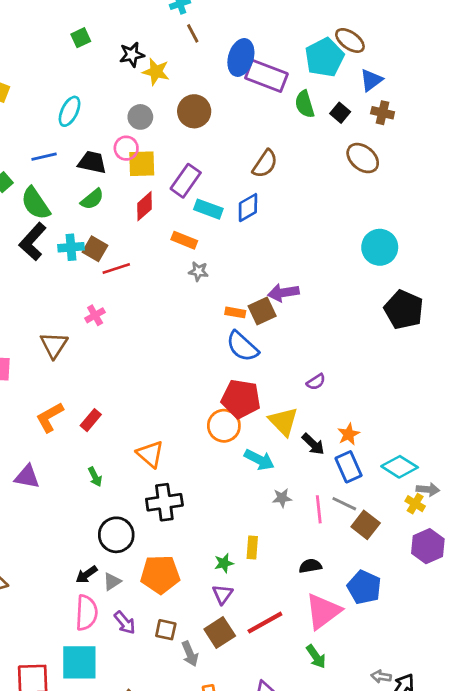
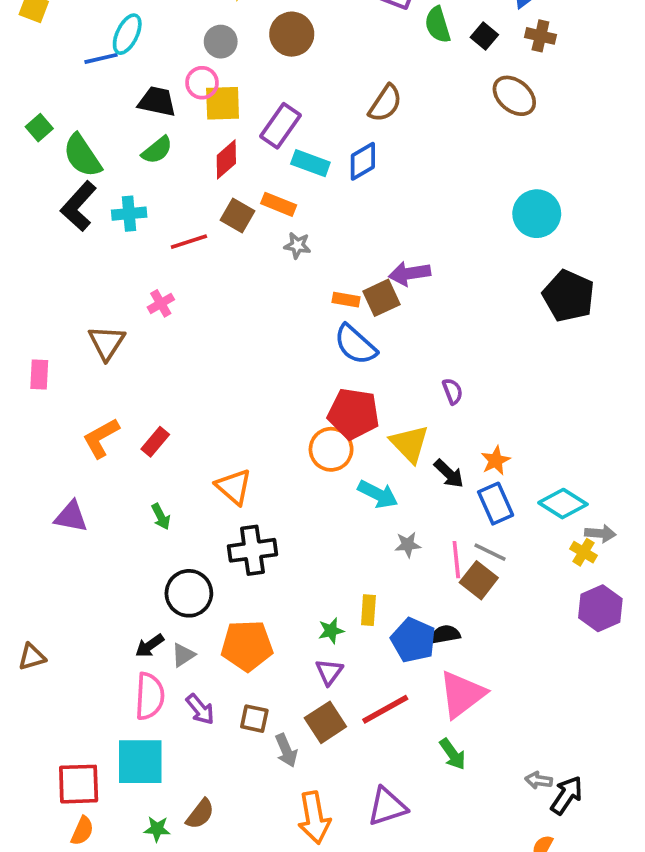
blue line: (44, 157) -> (101, 58), moved
brown square: (95, 249) -> (238, 216), moved
purple semicircle: (316, 382) -> (453, 391), turned -78
brown square: (366, 525) -> (479, 580), moved
blue pentagon: (364, 587) -> (413, 640), moved

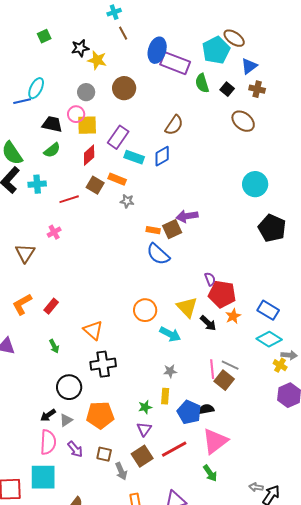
red pentagon: (353, 414) -> (222, 294), moved
blue rectangle: (496, 504) -> (268, 310), moved, turned -35
gray star: (408, 545) -> (170, 371), moved

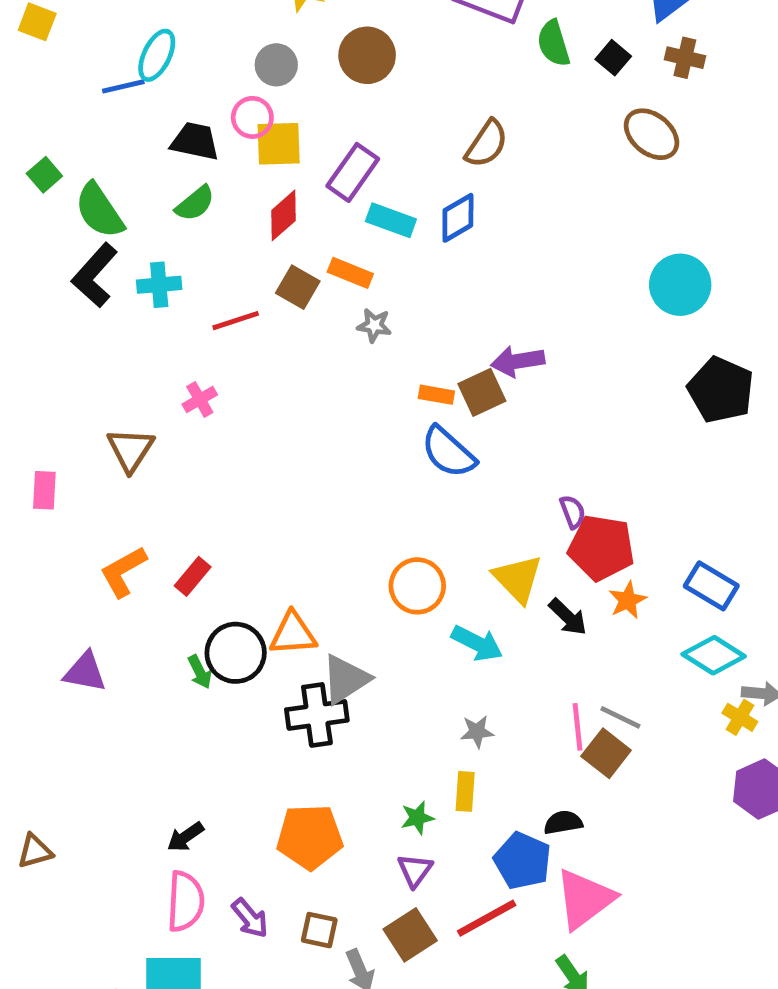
orange triangle: (93, 330) -> (293, 634), turned -45
black circle: (69, 387) -> (236, 653), moved
blue pentagon: (189, 412) -> (522, 861), moved
gray triangle: (66, 420) -> (346, 679), moved, size x1.6

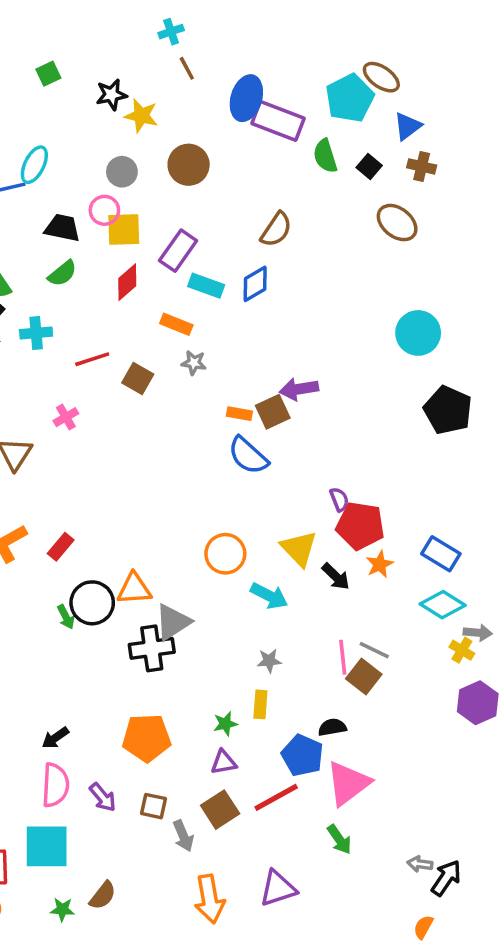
brown square: (298, 287) -> (138, 379), moved
purple triangle: (415, 870) -> (224, 762), turned 44

